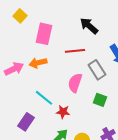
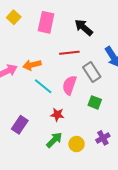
pink rectangle: (44, 34) -> (46, 22), moved
cyan line: (44, 98) -> (43, 86), moved

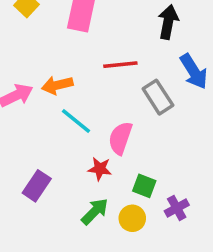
black arrow: (84, 27) -> (168, 22), moved, turned 60
pink semicircle: (69, 85) -> (120, 138), moved
green square: (95, 102) -> (144, 186), moved

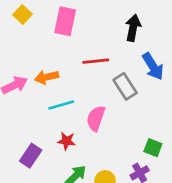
cyan line: (76, 121) -> (61, 105), turned -55
red star: (100, 169) -> (66, 141), moved
green square: (144, 186) -> (153, 148), moved

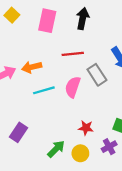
black arrow: (133, 28) -> (83, 18), moved
pink semicircle: (96, 118) -> (73, 87), moved
red star: (66, 141) -> (86, 128), moved

